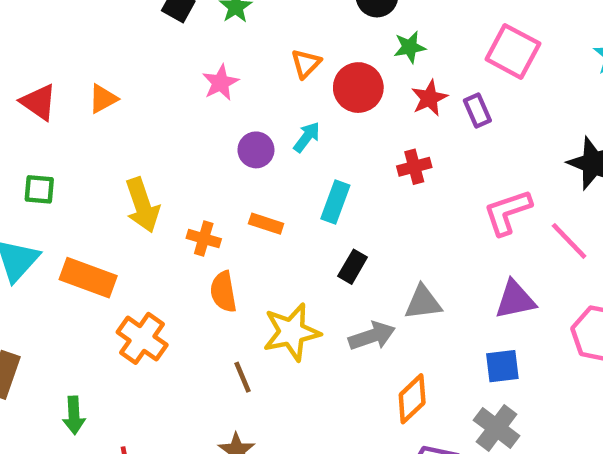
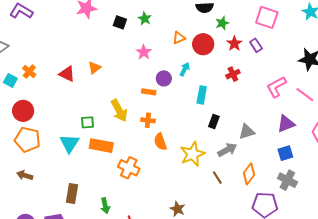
orange triangle: (306, 64) -> (179, 38), turned 32
green square: (39, 189) -> (88, 122), moved
orange rectangle: (266, 224) -> (149, 92), moved
brown line: (242, 377) -> (217, 178), moved

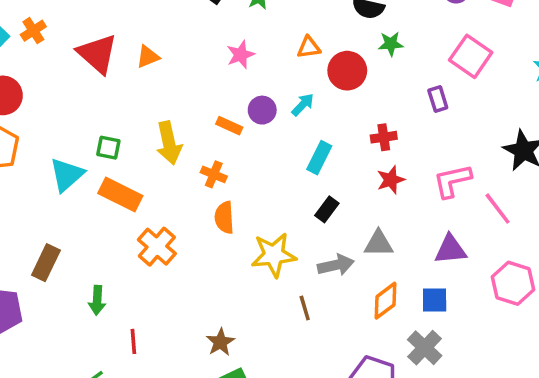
red star: (234, 44) -> (391, 180), moved
red triangle: (67, 74) -> (97, 54), size x1.4
orange diamond: (249, 174) -> (385, 301), moved

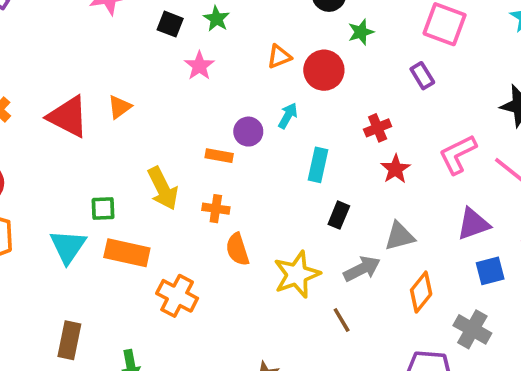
pink star: (241, 55) -> (199, 66), moved
blue square: (435, 300) -> (490, 271), moved

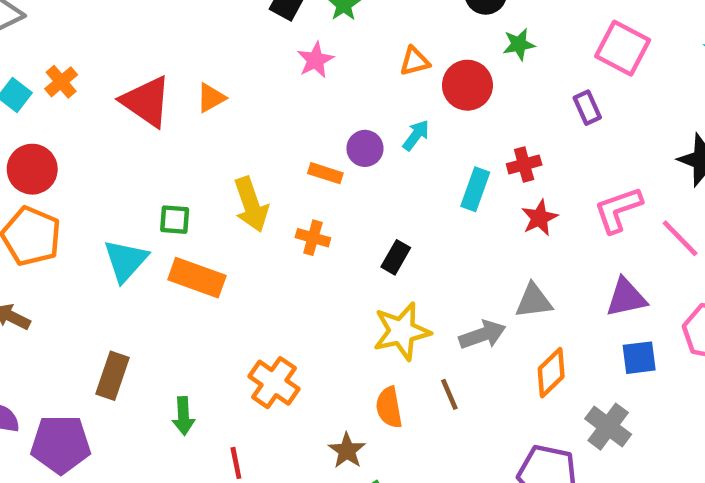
cyan rectangle: (318, 165) -> (475, 189), moved
black rectangle: (339, 215) -> (396, 257), moved
orange semicircle: (237, 249) -> (389, 407), moved
orange cross: (177, 296) -> (274, 383), moved

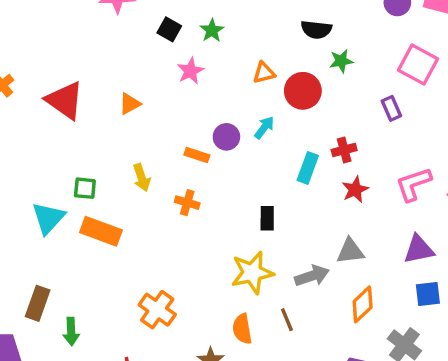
orange triangle: (211, 98) -> (130, 104), moved
yellow arrow: (251, 205) -> (142, 178), size x0.7
black rectangle: (396, 257) -> (267, 218), moved, turned -30
green arrow: (183, 416) -> (71, 331), moved

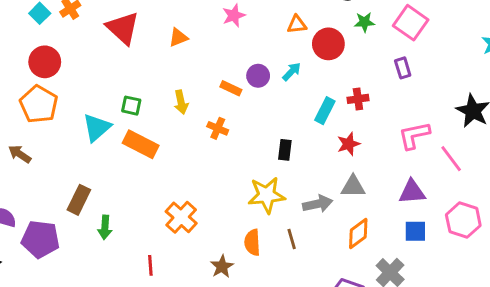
pink square: (418, 65) -> (411, 23), moved
red star: (355, 190) -> (349, 144), moved

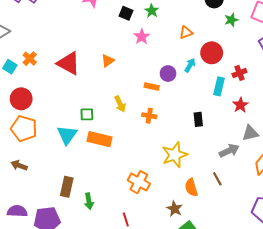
red circle: (328, 44) -> (212, 53), moved
yellow star: (267, 195) -> (175, 155), moved

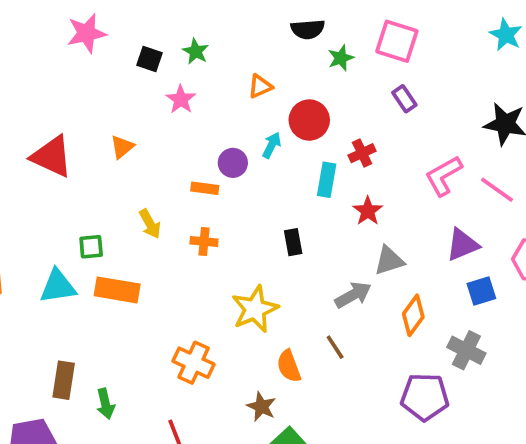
cyan triangle: (67, 135) -> (58, 286), turned 50

